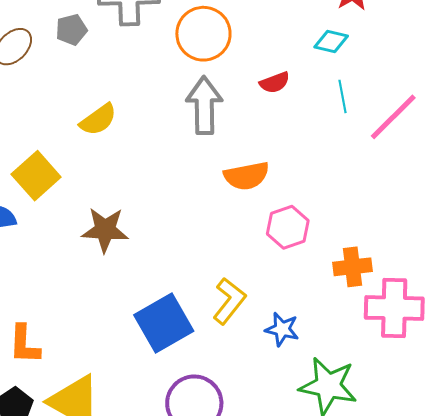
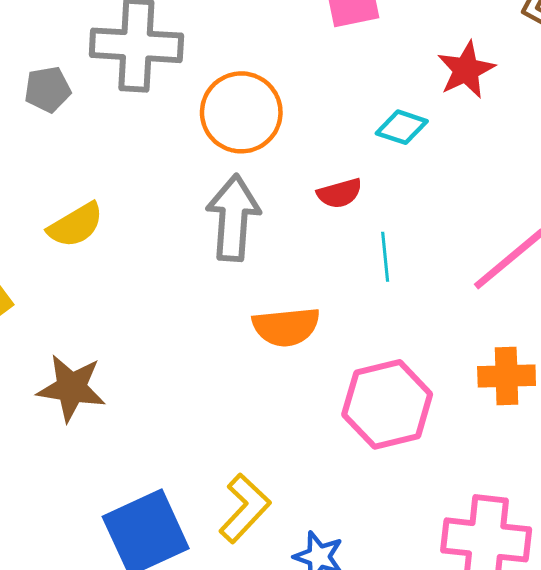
cyan diamond: (331, 41) -> (402, 127), moved
cyan line: (343, 96) -> (385, 257), moved
pink hexagon: (288, 227) -> (387, 404), moved, size x1.4
orange cross: (352, 267) -> (507, 376), moved

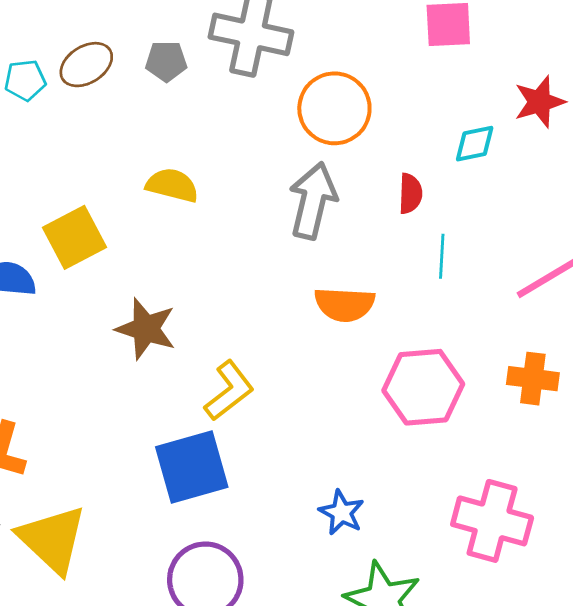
cyan diamond: (402, 127) -> (475, 144), turned -39
red semicircle: (340, 193) -> (410, 194), turned -81
yellow semicircle: (76, 225) -> (172, 185), turned -144
yellow L-shape: (245, 508) -> (229, 391), moved

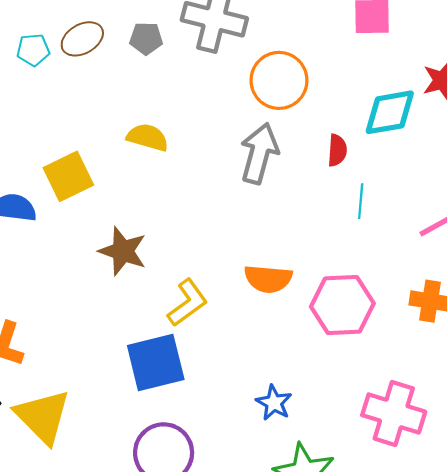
cyan diamond: (475, 144) -> (390, 112), size x1.6
orange semicircle: (345, 304) -> (268, 279), moved

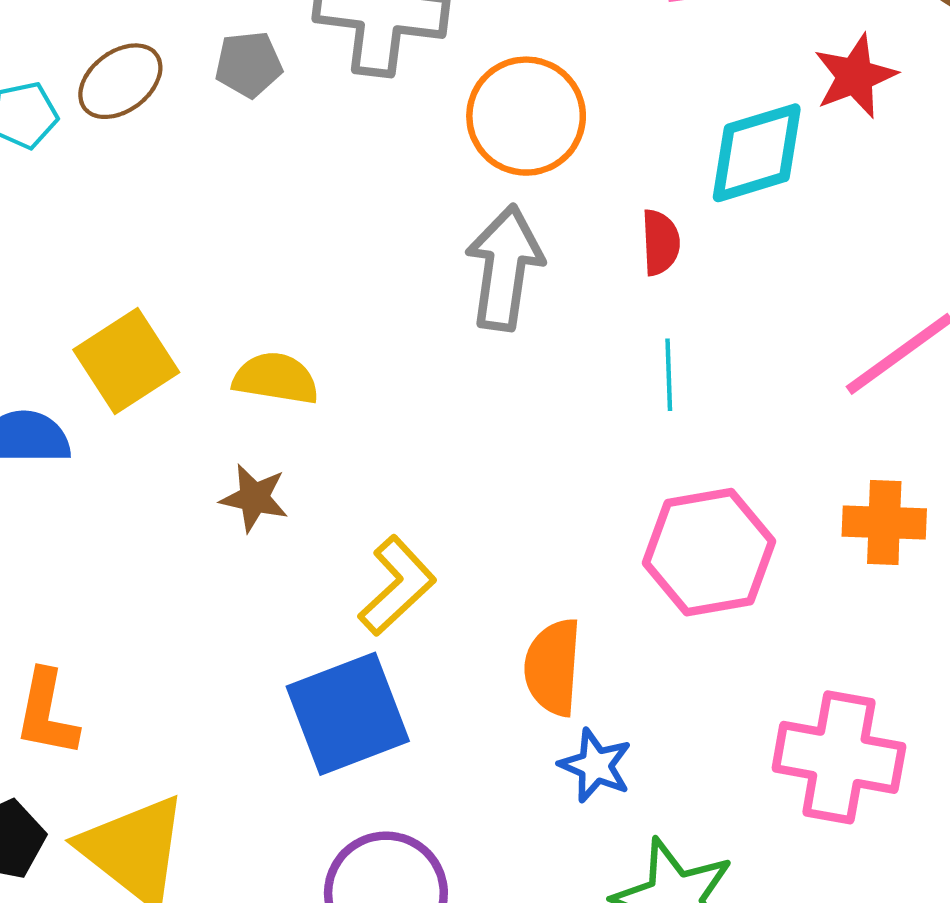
yellow semicircle: (148, 137) -> (276, 378), moved
cyan line: (361, 201) -> (669, 375), moved
brown star: (123, 251) -> (254, 498), size x0.7
orange semicircle: (268, 279) -> (553, 667), moved, turned 96

